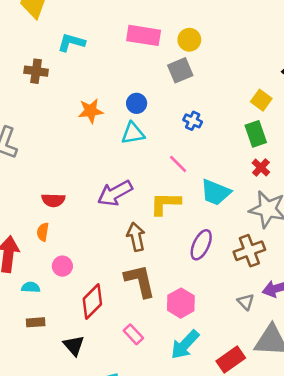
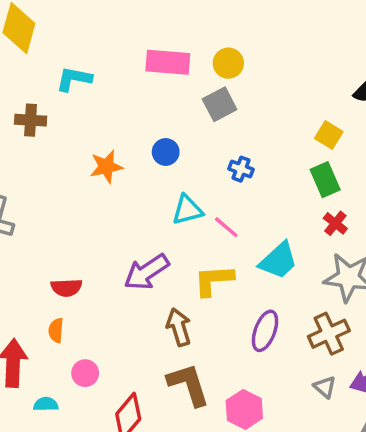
cyan triangle: (133, 133) -> (187, 210), moved
cyan trapezoid: (216, 192) -> (278, 261), turned -60
gray triangle: (246, 302) -> (325, 387), moved

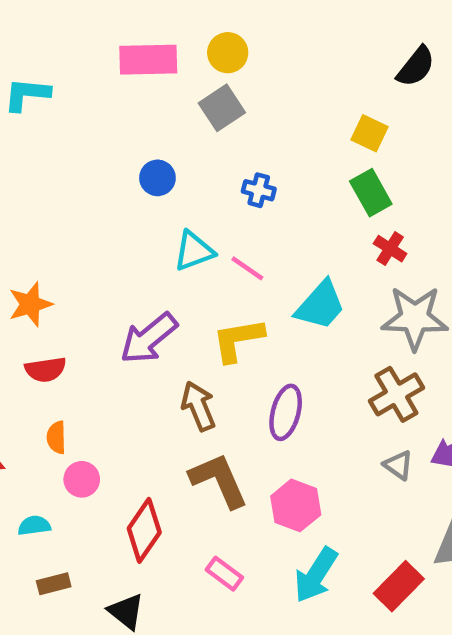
orange star: (106, 167) -> (30, 304), moved
orange semicircle: (56, 330) -> (56, 437), moved
purple ellipse: (265, 331) -> (286, 412), moved

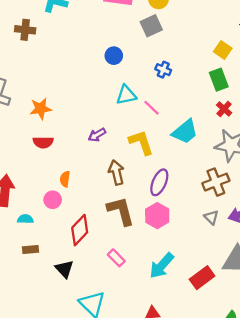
purple arrow: (149, 338) -> (97, 135), size x0.6
yellow L-shape: (238, 340) -> (141, 143), turned 72
orange semicircle: (56, 437) -> (65, 179), moved
pink hexagon: (296, 505) -> (157, 216), moved

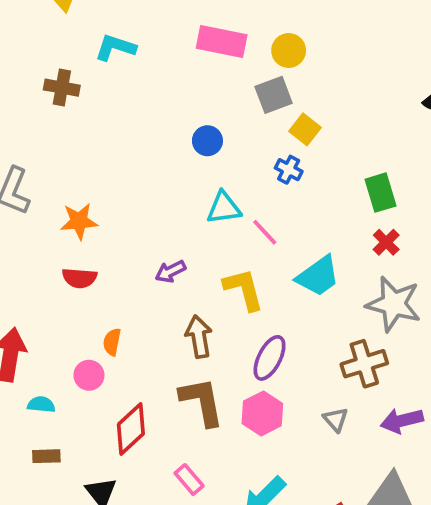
yellow square: (223, 50) -> (305, 129), moved
gray triangle: (211, 217) -> (336, 420), moved

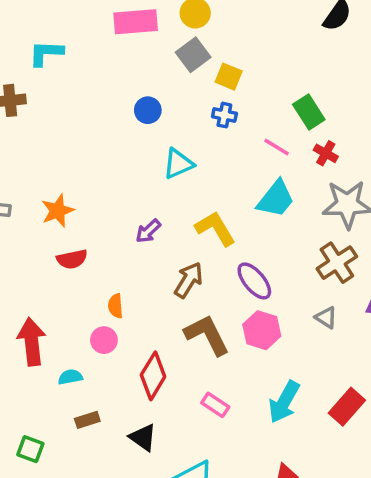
pink line: (265, 232) -> (277, 147), moved
brown arrow: (199, 337) -> (189, 280), turned 57
purple ellipse: (270, 358) -> (254, 281), turned -51

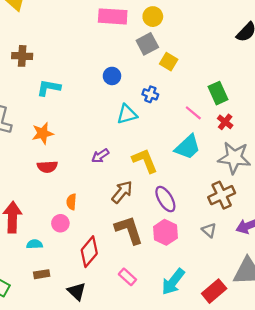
cyan L-shape: (46, 53) -> (49, 88), moved
blue cross: (224, 115) -> (150, 94), moved

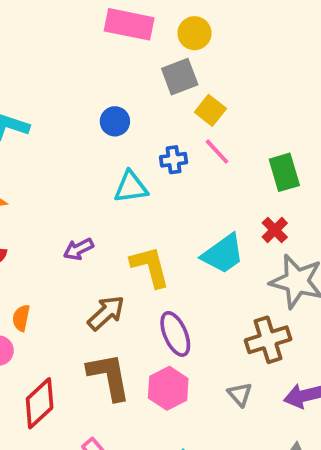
blue cross: (150, 94) -> (174, 160), turned -35
pink line: (193, 113) -> (217, 152), moved
red cross: (225, 122) -> (275, 230), moved

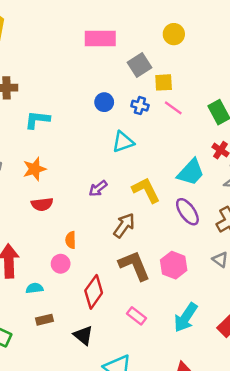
yellow circle: (195, 33) -> (174, 34), moved
yellow square: (210, 110) -> (164, 82), turned -30
blue cross: (174, 160) -> (140, 106), moved, turned 35
purple ellipse: (175, 334) -> (187, 212), moved

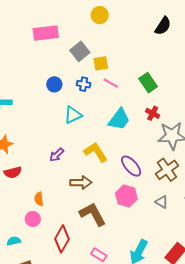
yellow circle: (174, 34) -> (100, 15), moved
cyan trapezoid: (191, 172) -> (119, 119), moved
brown arrow: (124, 225) -> (81, 183), turned 60
pink hexagon: (174, 265) -> (126, 196), moved

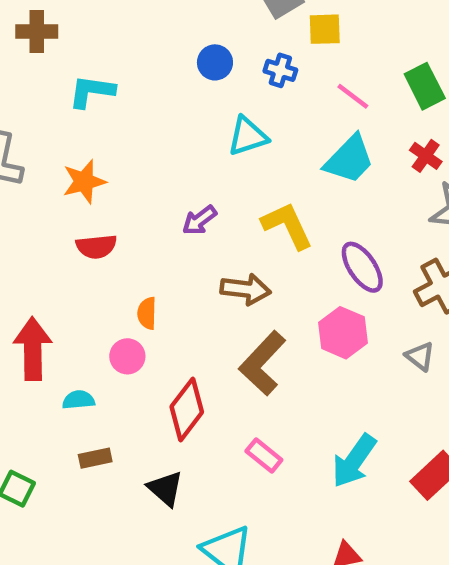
pink line: (111, 83) -> (353, 96), moved
brown L-shape: (93, 214) -> (262, 363), turned -116

